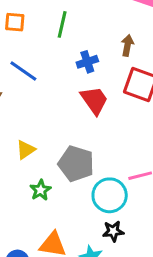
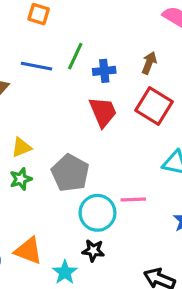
green line: (62, 24) -> (75, 56), moved
blue line: (23, 71) -> (37, 66), turned -36
green star: (40, 190) -> (21, 179), moved

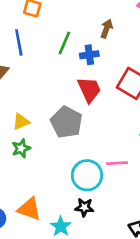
brown arrow: (149, 63) -> (107, 29), moved
blue line: (37, 66) -> (19, 42), moved, turned 70
gray pentagon: (70, 173) -> (66, 122), moved

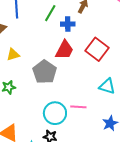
red trapezoid: (89, 90) -> (64, 50), turned 45
yellow triangle: (21, 122) -> (13, 55), moved

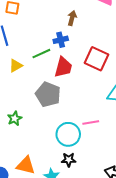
green line: (50, 13) -> (41, 54), moved, turned 48
yellow triangle: (13, 55) -> (16, 66), moved

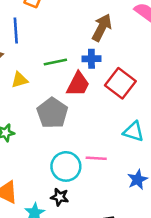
brown arrow: (72, 18) -> (102, 28), size x1.5
blue cross: (61, 40) -> (91, 59), moved
yellow triangle: (16, 66) -> (20, 80), moved

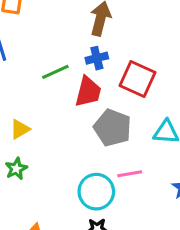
yellow triangle: (20, 80) -> (20, 129), moved
gray pentagon: (52, 113) -> (112, 128), moved

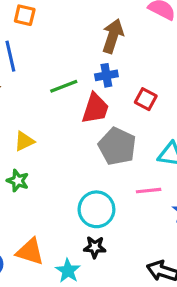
red square: (137, 79) -> (146, 99), size x0.6
green star: (16, 169) -> (18, 181), turned -30
pink line: (130, 174) -> (149, 191), moved

